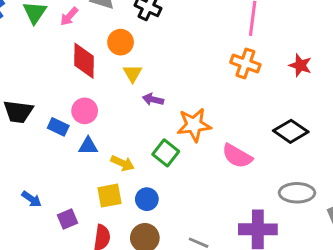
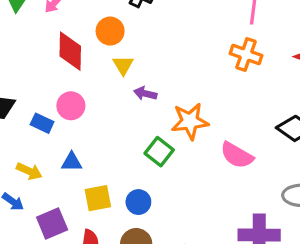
blue triangle: (88, 146) -> (72, 162), moved
yellow arrow: (122, 163) -> (29, 171), moved
purple square: (68, 219) -> (52, 224), size x1.4

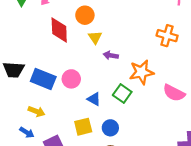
orange cross: (246, 55) -> (167, 36), moved
pink circle: (71, 106) -> (71, 79), moved
blue rectangle: (42, 123) -> (43, 79), size x1.6
blue triangle: (72, 162) -> (94, 99), moved, turned 32

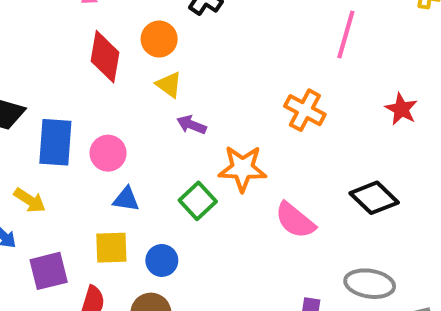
yellow triangle: (95, 37) -> (169, 85), turned -32
blue rectangle: (43, 79) -> (55, 142), turned 60
blue triangle: (94, 99) -> (126, 199), moved, turned -32

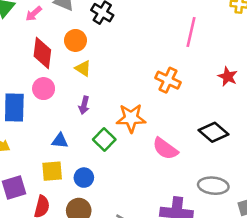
purple arrow: (191, 125) -> (84, 105), moved, turned -96
pink circle: (108, 153) -> (44, 89), moved

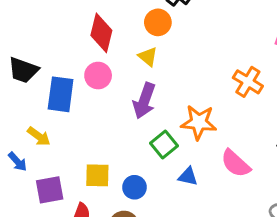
orange circle: (75, 40) -> (158, 22), moved
purple arrow: (84, 105) -> (144, 101), size x1.6
blue triangle: (60, 141) -> (188, 176), moved

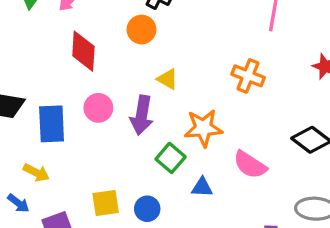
yellow triangle: (148, 57) -> (168, 79), moved
pink circle: (98, 76) -> (98, 108), moved

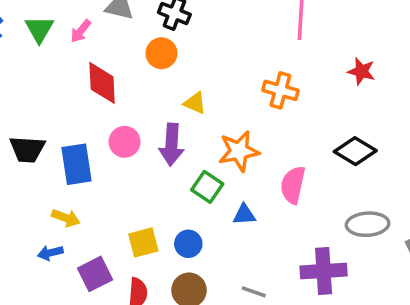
pink semicircle: (250, 165) -> (293, 185), turned 76
blue arrow: (18, 203) -> (50, 253), turned 135

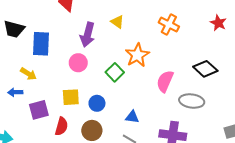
pink circle: (125, 142) -> (78, 63), moved
purple arrow: (172, 145) -> (88, 35), moved
orange star: (239, 151) -> (137, 55), turned -30
blue triangle: (244, 215) -> (132, 117), moved
gray ellipse: (368, 224) -> (192, 101), moved

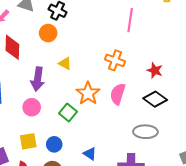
red star: (218, 23) -> (155, 70), moved
pink semicircle: (165, 81) -> (118, 94), moved
blue triangle: (132, 117) -> (90, 154), turned 32

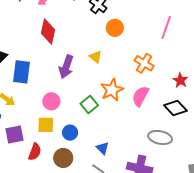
orange circle: (48, 33) -> (115, 28), moved
pink circle: (32, 107) -> (51, 101), moved

